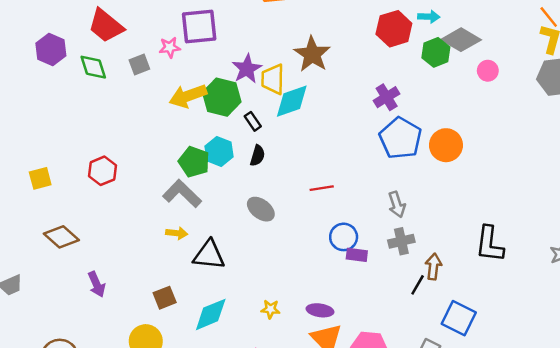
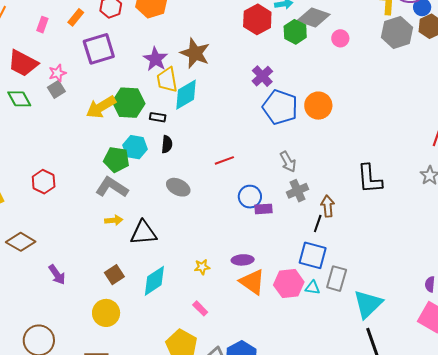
pink star: (170, 47) -> (57, 73), moved
purple star: (247, 69) -> (155, 59), moved
black rectangle: (253, 121) -> (158, 117), turned -35
blue square: (459, 318) -> (313, 255), moved

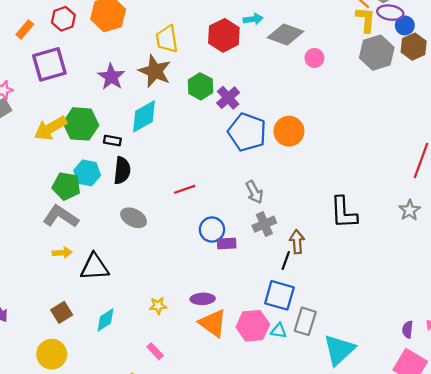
green hexagon: (295, 32) -> (200, 86), moved
yellow trapezoid: (167, 80) -> (167, 39), moved
black semicircle: (167, 144) -> (122, 170), size x1.4
cyan diamond: (154, 281) -> (106, 320), size x0.7

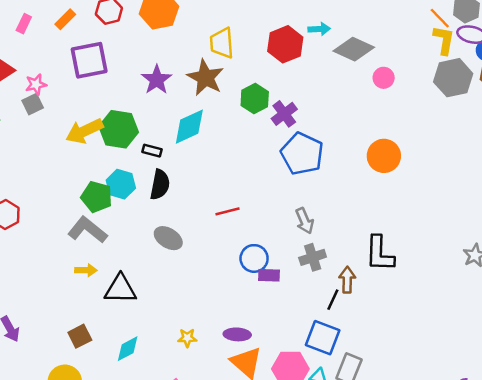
orange circle: (289, 131) -> (384, 156), moved
black L-shape: (344, 213) -> (380, 254), moved

